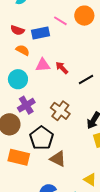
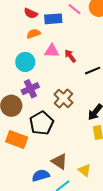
orange semicircle: (23, 50) -> (33, 34), turned -56
brown triangle: (58, 159) -> (59, 161), moved

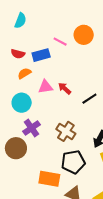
black pentagon: (42, 123) -> (73, 162), moved, turned 30
orange rectangle: (17, 139) -> (49, 179), moved

